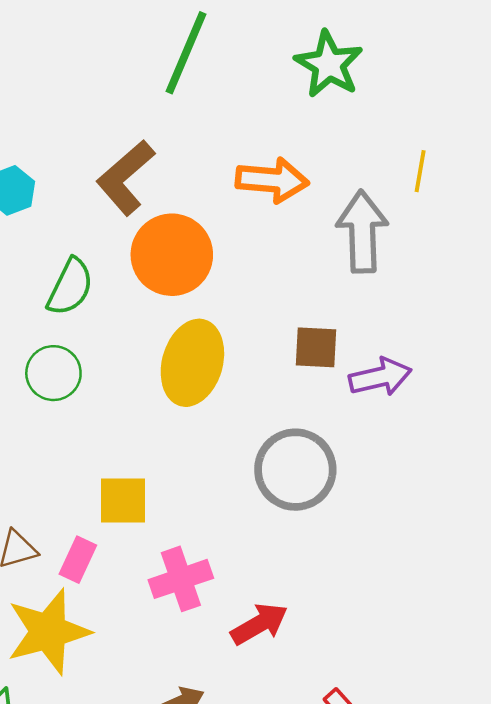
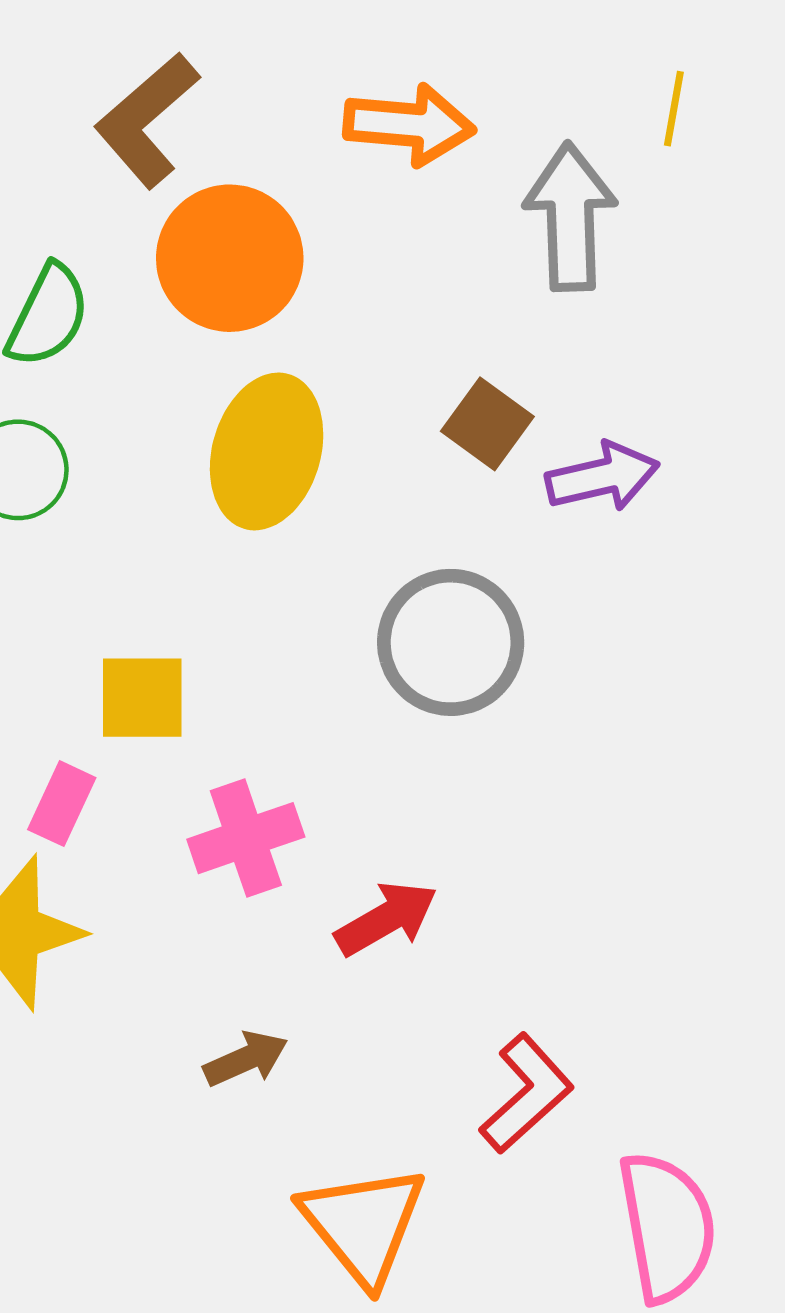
brown square: (316, 347) -> (487, 424), turned 33

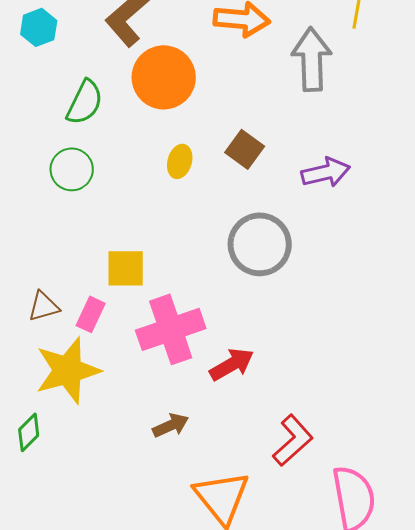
brown square: (487, 424) -> (245, 149), moved
yellow ellipse: (267, 451) -> (180, 161), size x0.5
pink cross: (246, 838) -> (171, 329), size x1.4

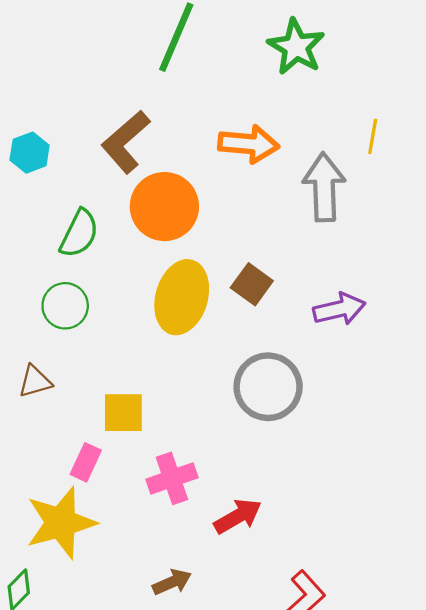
yellow ellipse: (180, 161) -> (182, 297), size x2.0
brown triangle: (44, 306) -> (35, 381), moved
pink cross: (171, 329) -> (172, 478), size x0.7

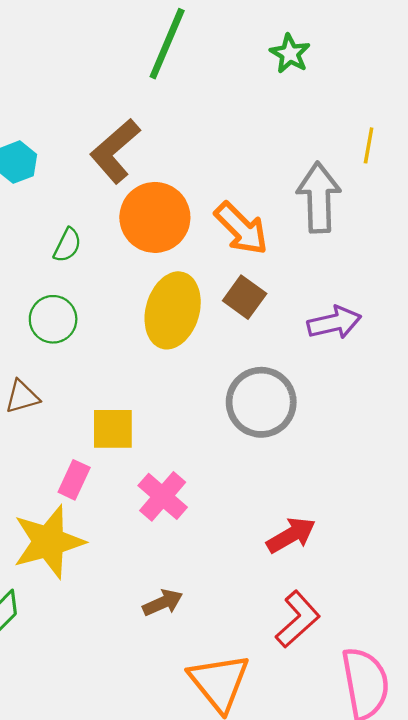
green star: (296, 47) -> (290, 54), size x0.7
orange arrow: (249, 144) -> (241, 228), moved, turned 40
green semicircle: (79, 234) -> (67, 245), size x0.7
pink cross: (172, 478) -> (163, 496), turned -30
red arrow: (238, 516) -> (291, 535), moved

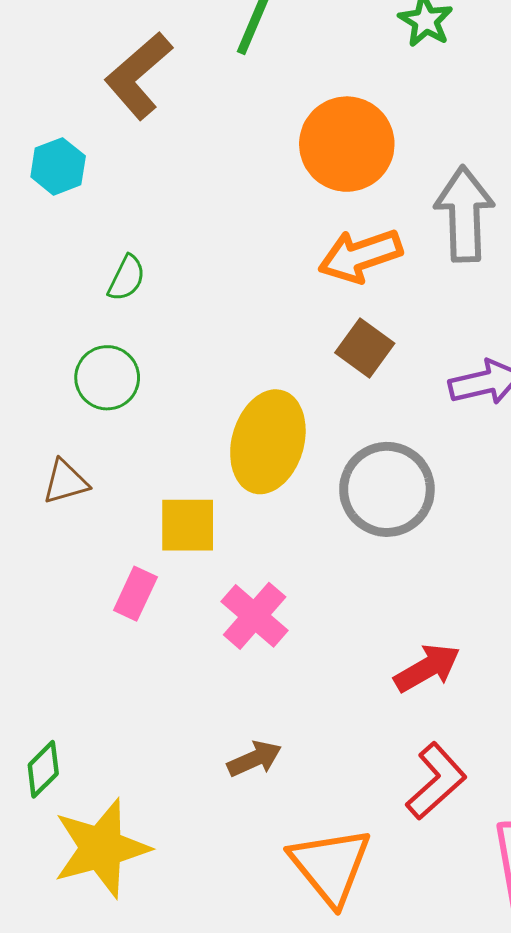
brown L-shape: (115, 151) -> (138, 76), moved
orange circle: (155, 217) -> (347, 144), moved
orange arrow: (241, 228) -> (360, 256), turned 116
yellow ellipse: (173, 310) -> (268, 442), moved
yellow star: (49, 542) -> (101, 848), moved

